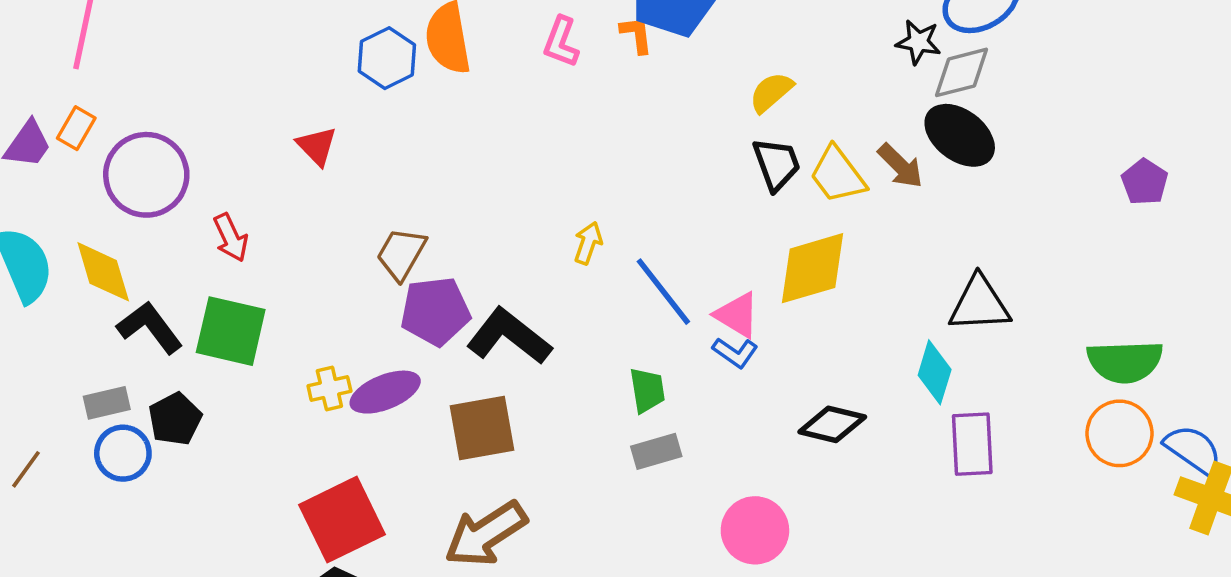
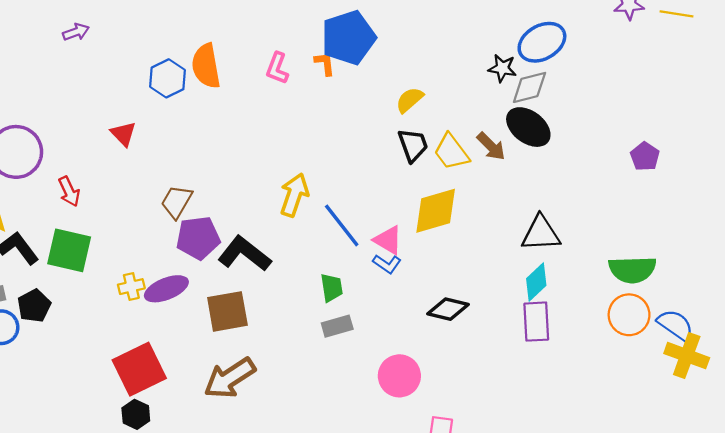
yellow arrow: (588, 243) -> (294, 195), size x1.6
cyan diamond: (935, 372) -> (536, 282), moved, turned 30

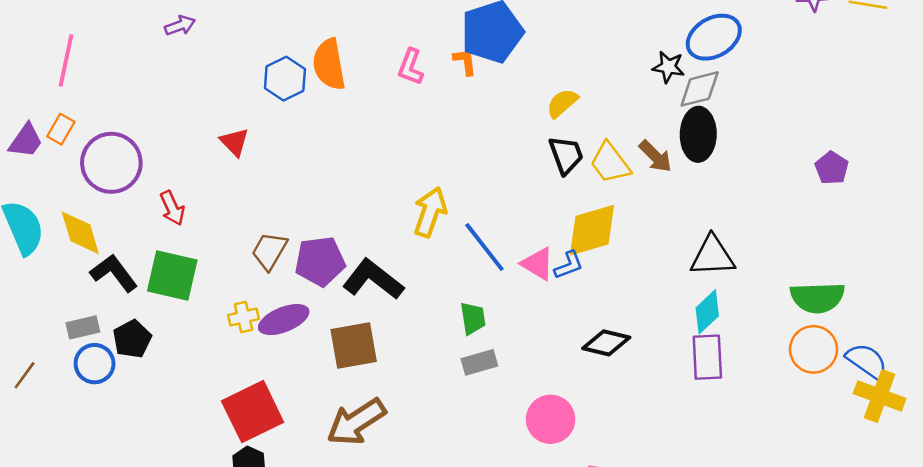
black ellipse: (528, 127) -> (698, 134), turned 54
brown trapezoid: (177, 202) -> (269, 251), moved
blue L-shape: (387, 264) -> (569, 265), moved, turned -56

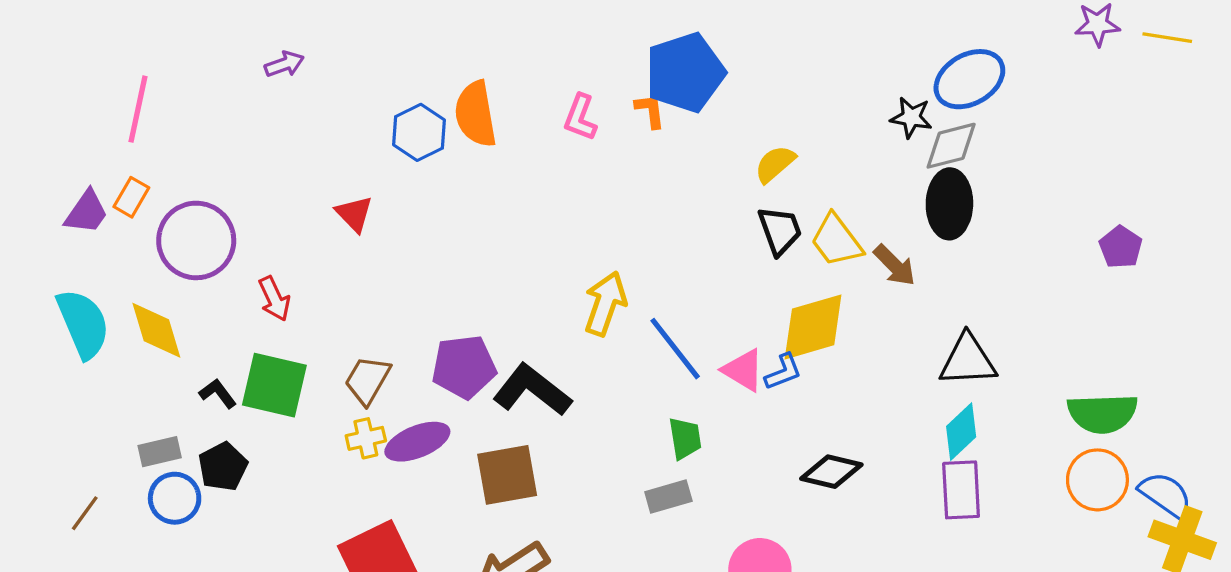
brown arrow: (655, 156) -> (895, 265), moved
brown trapezoid: (269, 251) -> (367, 380), moved
black L-shape: (114, 273) -> (218, 393), moved, size x0.6
green trapezoid: (473, 318) -> (685, 438), moved

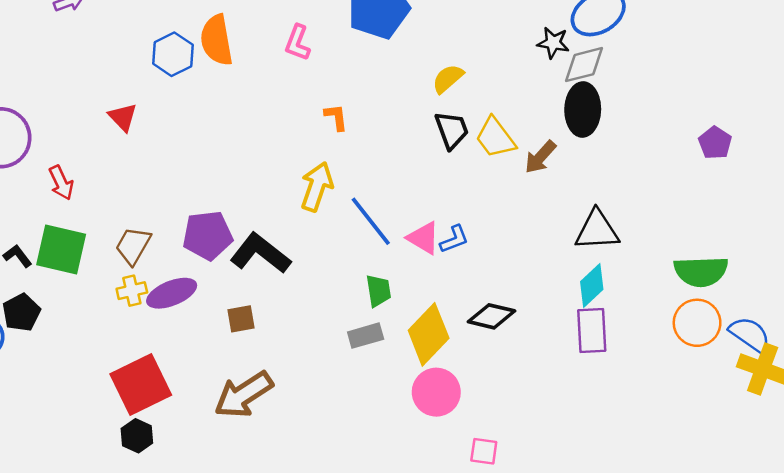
orange L-shape: (650, 111) -> (336, 117), moved
brown arrow: (895, 265) -> (540, 157), turned 87
yellow diamond: (813, 327) -> (429, 334), moved, turned -30
brown square: (507, 475) -> (241, 319), size x0.6

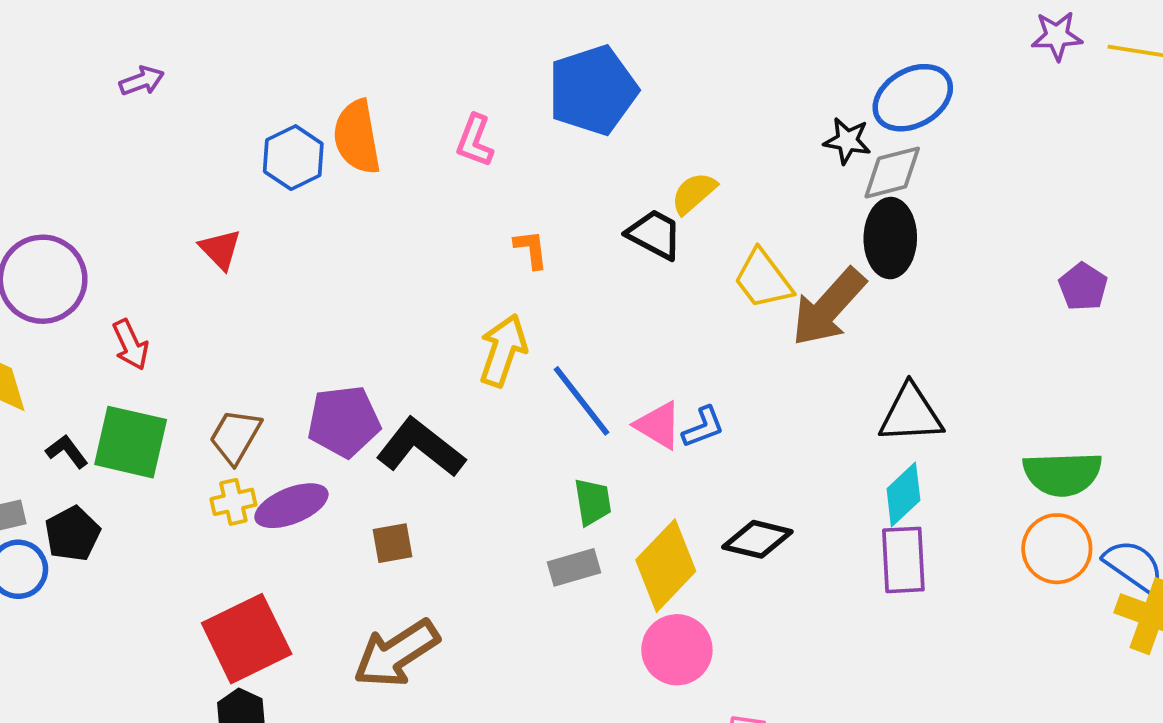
black trapezoid: (452, 130) -> (655, 234), moved, turned -42
brown arrow: (540, 157) -> (829, 307), size x1.6

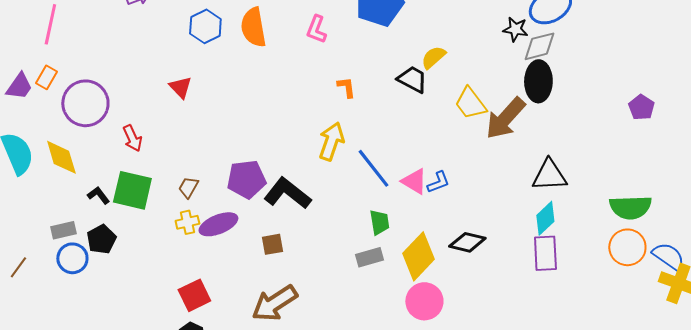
blue hexagon: (293, 158) -> (205, 26), moved
brown trapezoid: (235, 436) -> (188, 187), size x0.7
red square: (247, 639) -> (194, 295), size x0.7

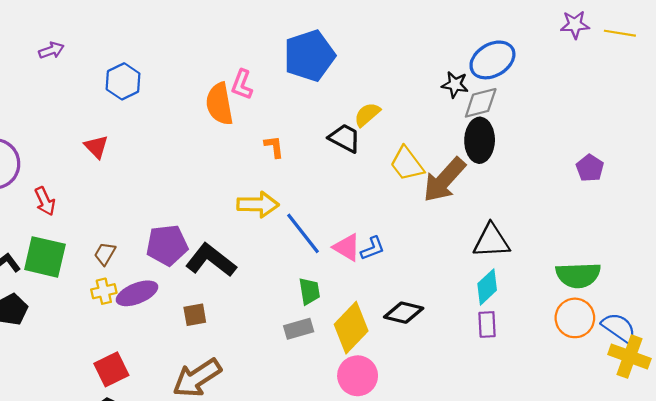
orange semicircle: (253, 27) -> (219, 104), moved
yellow arrow: (331, 141) -> (258, 204), turned 72
purple rectangle: (545, 253) -> (487, 324), size x0.7

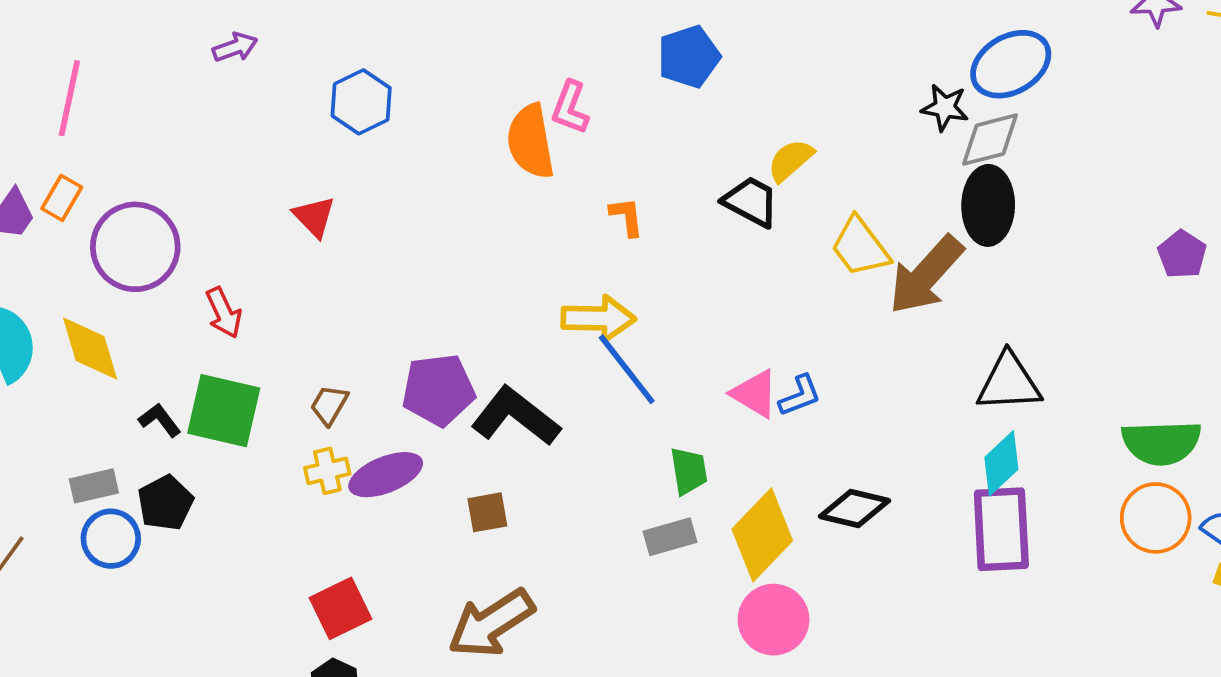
blue pentagon: (309, 56) -> (689, 57), size x0.7
blue line: (303, 233) -> (627, 369), moved
purple rectangle: (487, 324) -> (1001, 529), size x1.8

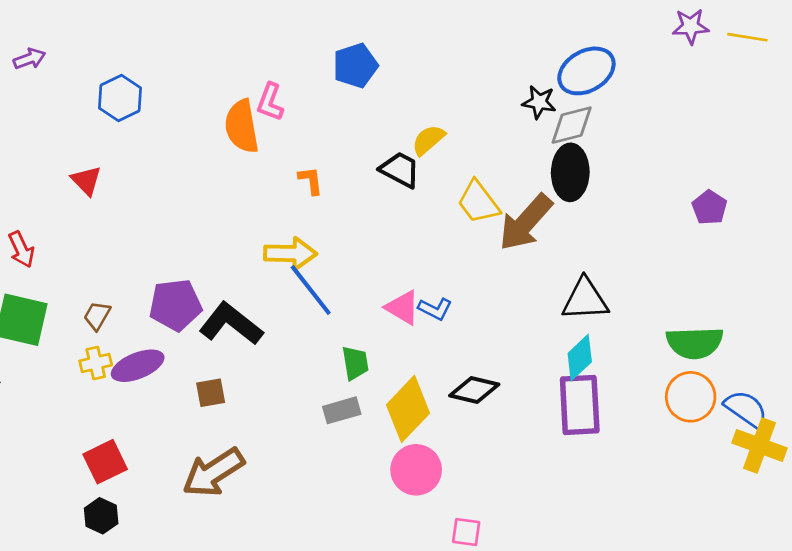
blue L-shape: (800, 396) -> (435, 309), turned 48

